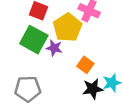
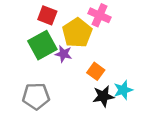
green square: (34, 40) -> (42, 45), turned 32

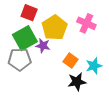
pink cross: (100, 15) -> (86, 23), moved
cyan star: (123, 90) -> (94, 66), moved
gray pentagon: (36, 96) -> (20, 59), moved

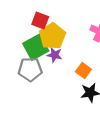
yellow pentagon: (55, 28) -> (52, 36), moved

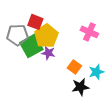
gray pentagon: (30, 69) -> (17, 35), moved

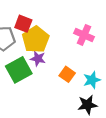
green square: (31, 46) -> (19, 70), moved
black star: (80, 87) -> (87, 105), moved

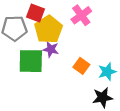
pink cross: (84, 35) -> (81, 15), moved, turned 30
green square: (19, 70) -> (31, 61), turned 30

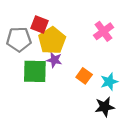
pink cross: (81, 15) -> (103, 31), moved

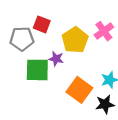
yellow pentagon: (52, 41) -> (75, 40), moved
orange square: (84, 76) -> (79, 90), moved, size x1.6

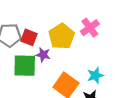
red square: (42, 24) -> (29, 37), moved

